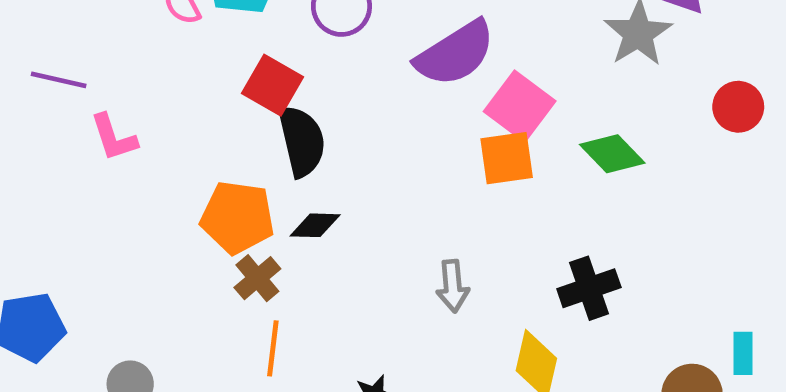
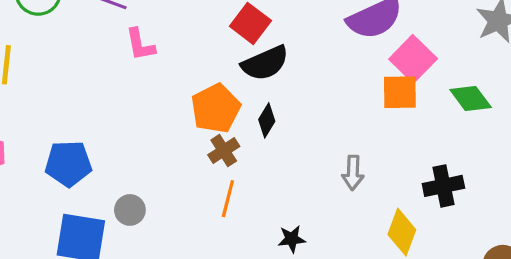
black semicircle: (302, 141) -> (265, 63), turned 72
orange pentagon: (237, 217) -> (216, 108), turned 30
black diamond: (315, 225) -> (267, 120), turned -68

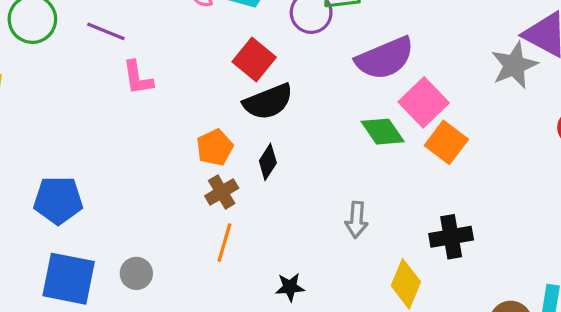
orange square: (400, 92) -> (446, 142), moved, turned 36
green diamond: (471, 99) -> (383, 132), moved
orange pentagon: (216, 108) -> (215, 147), size x0.7
gray circle: (130, 210) -> (136, 273), moved

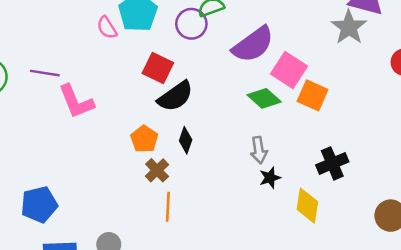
pink L-shape: (138, 78) -> (76, 101), size x1.4
gray arrow: (357, 220) -> (259, 150), moved
black star: (290, 287) -> (270, 178), moved

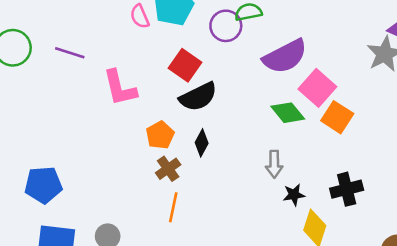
pink L-shape: (76, 101) -> (120, 88), moved
black star: (270, 178) -> (294, 195), moved

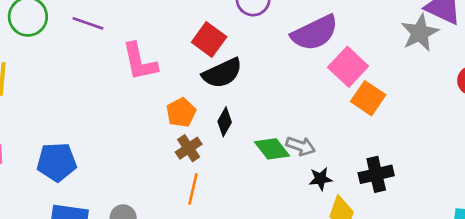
green diamond: (288, 113) -> (272, 149), moved
gray arrow: (274, 164) -> (301, 146), turned -72

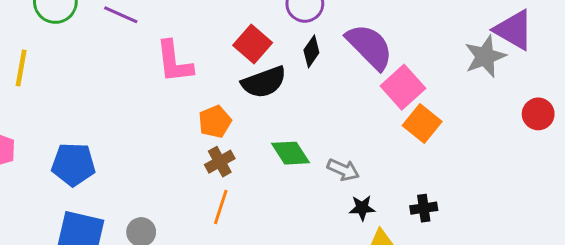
purple semicircle: (315, 33) -> (369, 47), turned -114
black diamond: (225, 122) -> (311, 51), moved
green diamond: (272, 149) -> (291, 153), moved
black cross: (376, 174) -> (424, 208), size x0.7

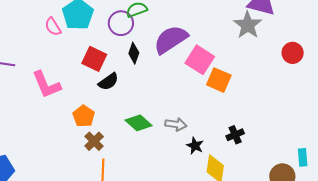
purple semicircle: (369, 47) -> (171, 39), turned -63
black semicircle: (264, 82) -> (108, 82), size x0.7
black star: (362, 208) -> (195, 146), turned -30

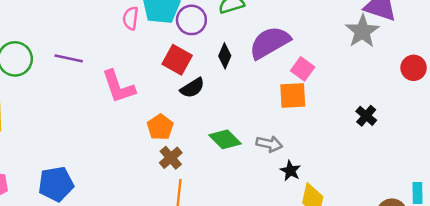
purple circle: (121, 23) -> (191, 20), moved
pink semicircle: (53, 27) -> (131, 18), turned 36
pink square: (200, 60) -> (303, 69), size x0.7
orange square: (219, 80) -> (293, 95), moved, turned -30
black cross: (235, 135) -> (366, 116), moved, turned -30

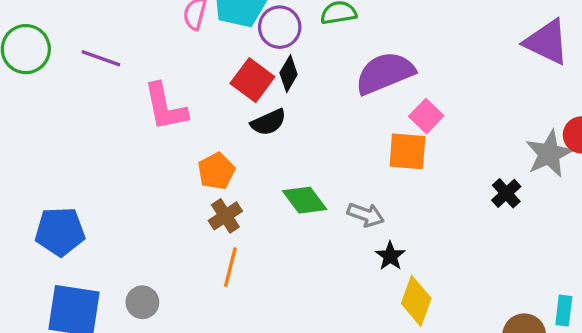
gray star: (362, 31) -> (549, 154), moved
black diamond: (225, 56) -> (289, 74), moved

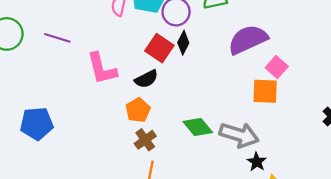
black semicircle: (268, 122) -> (146, 79), moved
gray arrow: (366, 215) -> (239, 135), size x1.6
blue pentagon: (60, 232) -> (37, 124), moved

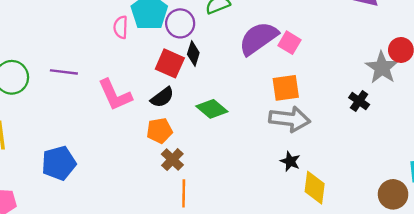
pink square: (277, 67) -> (289, 43), moved
orange pentagon: (138, 110) -> (159, 131), turned 30
green diamond: (198, 127) -> (212, 109), moved
gray arrow: (239, 135) -> (290, 119), moved

